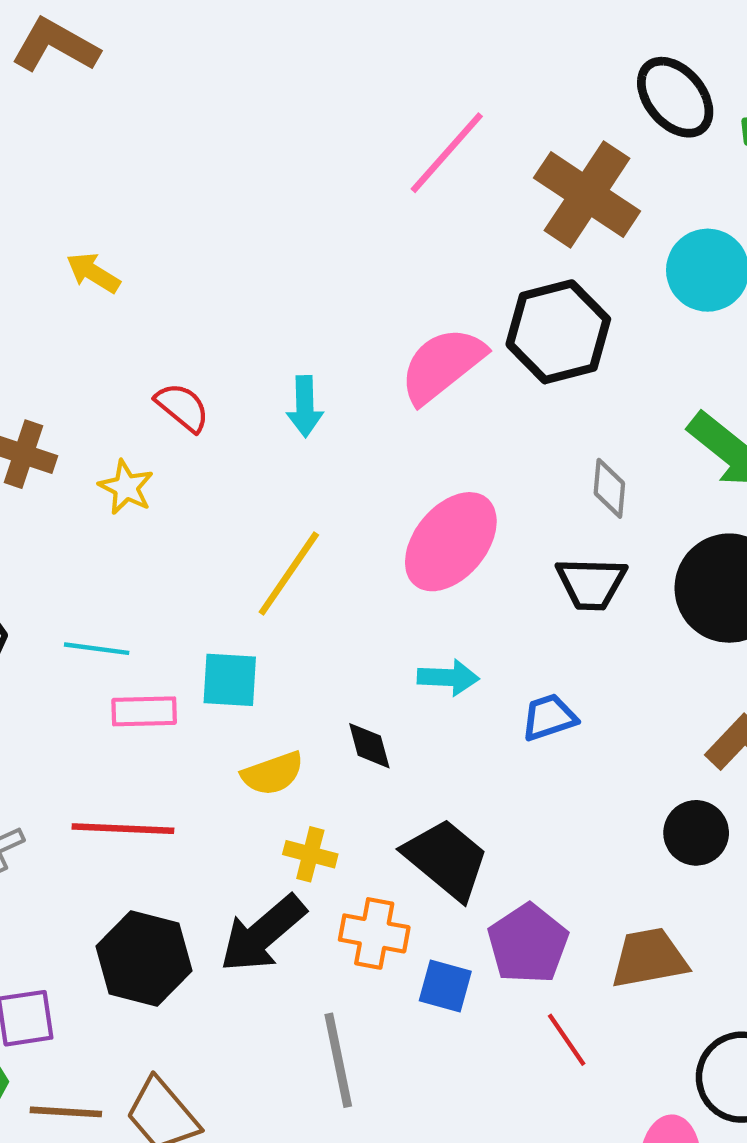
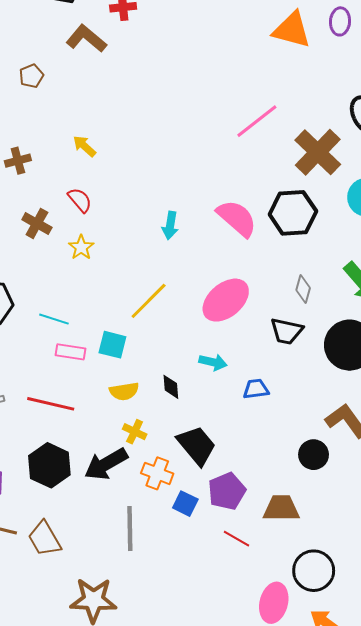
pink semicircle: (442, 365) -> (237, 218), turned 69
red semicircle: (182, 407) -> (80, 200), moved
red line: (567, 1040) -> (236, 539), turned -36

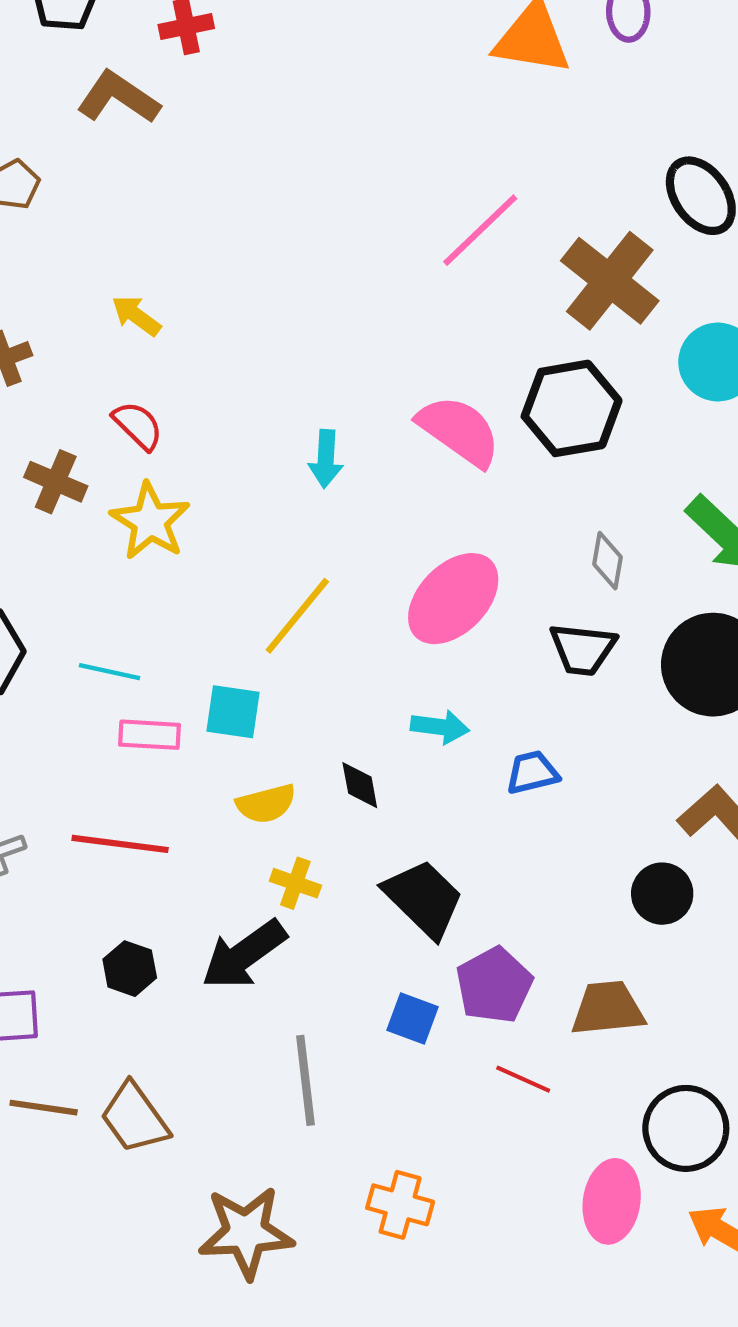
yellow star: (81, 247) -> (150, 521), size x1.5
black hexagon: (49, 465) -> (130, 969), size x0.6
orange cross: (157, 473) -> (400, 1205), moved

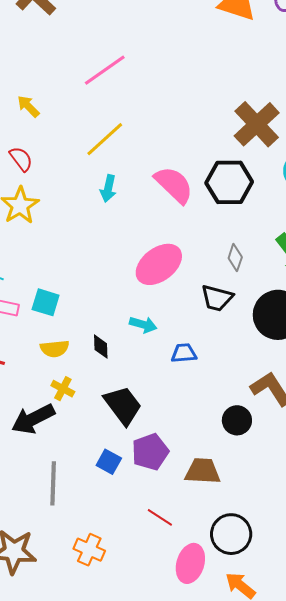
pink line: (480, 230) -> (105, 70), moved
yellow line: (297, 616) -> (105, 139), moved
red line: (523, 1079) -> (160, 517), moved

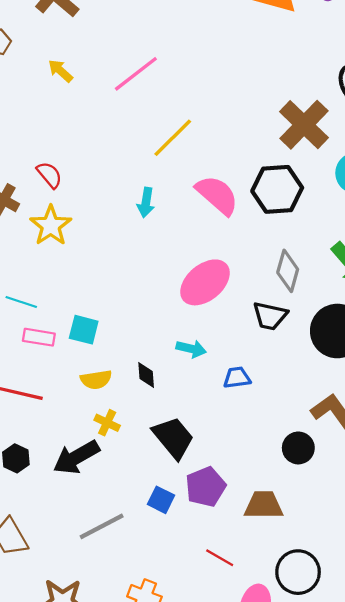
yellow arrow: (28, 106) -> (60, 71), moved
yellow line: (105, 139) -> (173, 138), moved
gray diamond: (235, 258) -> (288, 271), size x1.4
gray line: (53, 483) -> (102, 526), turned 63

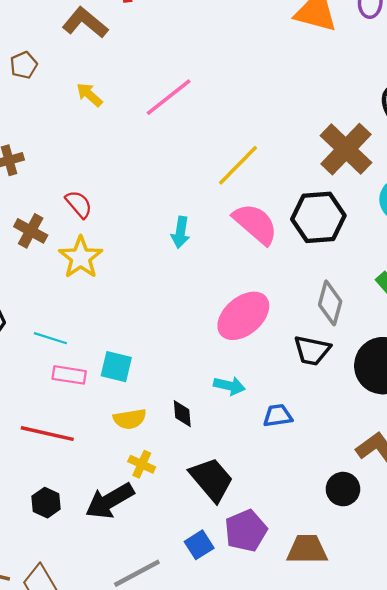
yellow line: (173, 138) -> (238, 165), moved
blue square: (161, 500) -> (199, 545), turned 32

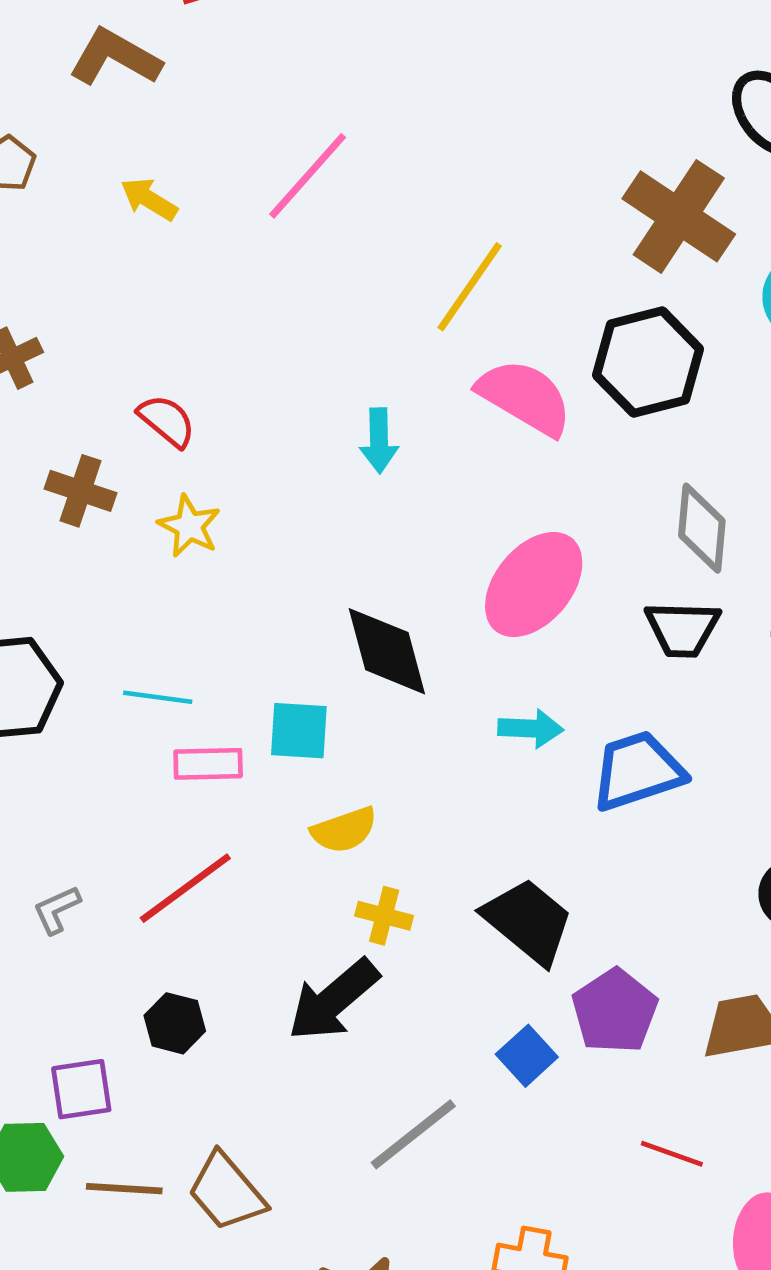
yellow star: (81, 257) -> (189, 526), size x0.7
black diamond: (182, 414) -> (387, 651), moved, size x1.8
blue trapezoid: (278, 416) -> (638, 771), size x1.6
red line: (47, 434) -> (185, 888), turned -39
black hexagon: (46, 503) -> (175, 1023), moved

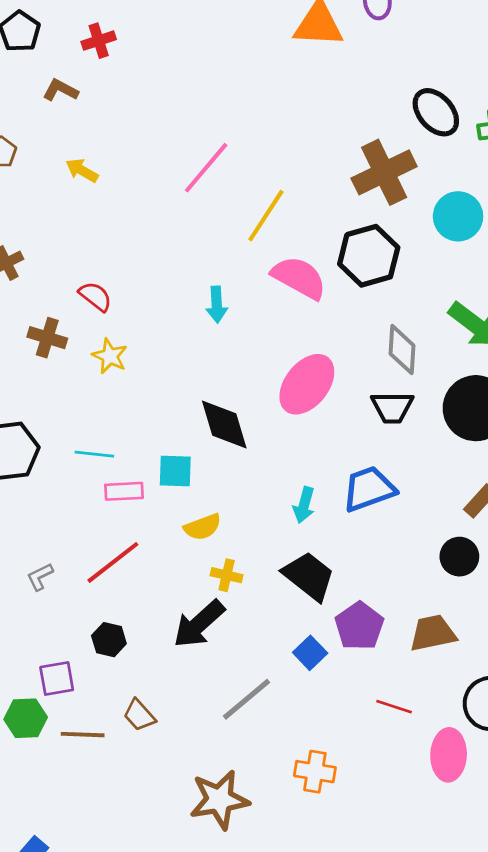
brown L-shape: (115, 57) -> (60, 90), size x0.7
pink line: (308, 176) -> (206, 168), moved
brown cross: (679, 216) -> (384, 172), turned 32
cyan arrow: (531, 728) -> (304, 505), moved, turned 104
brown trapezoid: (227, 1192) -> (139, 715), moved, size x0.7

